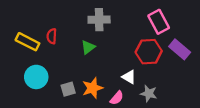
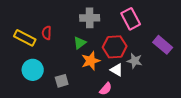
pink rectangle: (159, 22) -> (131, 19), moved
red hexagon: (149, 52) -> (115, 47), moved
orange star: (92, 88) -> (91, 61), moved
gray star: (149, 94) -> (135, 61), moved

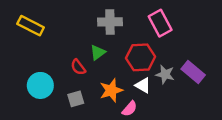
red semicircle: (47, 33) -> (78, 67), moved, turned -40
yellow rectangle: (25, 38) -> (31, 26), moved
purple rectangle: (163, 45) -> (193, 72), moved
orange star: (91, 61) -> (111, 90), moved

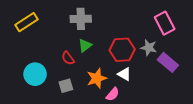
gray cross: (110, 22) -> (81, 19), moved
pink rectangle: (160, 23) -> (165, 23), moved
yellow rectangle: (31, 26) -> (27, 22), turned -60
gray star: (165, 74) -> (149, 48), moved

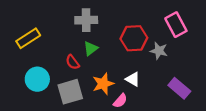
yellow rectangle: (27, 22) -> (28, 38), moved
red hexagon: (122, 50) -> (134, 38), moved
purple rectangle: (168, 62) -> (179, 88), moved
gray square: (66, 86) -> (70, 92), size x1.6

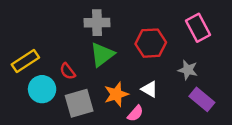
yellow rectangle: (28, 38) -> (25, 61), moved
green triangle: (91, 48) -> (102, 55), size x1.5
gray star: (159, 51) -> (188, 70), moved
red semicircle: (73, 62) -> (68, 71), moved

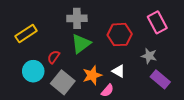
yellow rectangle: (25, 61) -> (26, 34), moved
red semicircle: (68, 71) -> (54, 57), turned 72
gray square: (79, 103) -> (63, 82), turned -35

